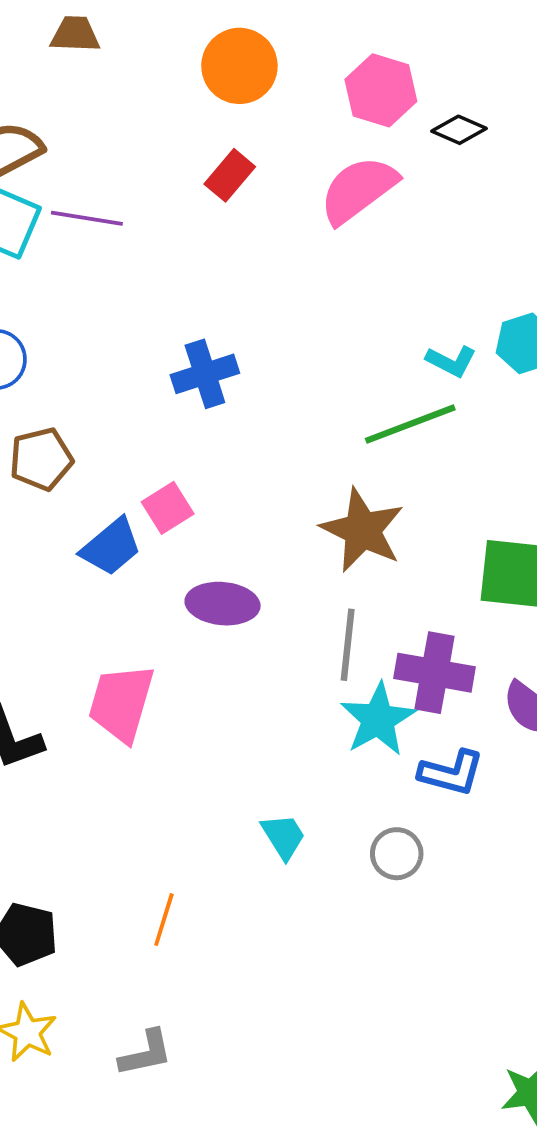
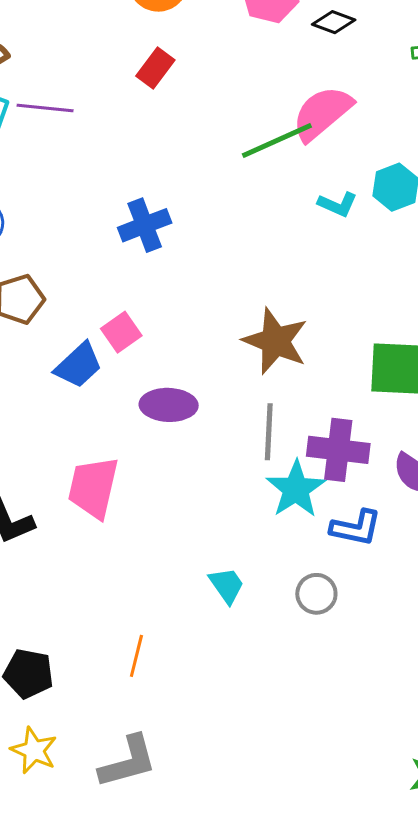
pink semicircle: (358, 190) -> (322, 113), moved
green line: (410, 424) -> (277, 140), moved
gray L-shape: (146, 1053) -> (128, 762), size x1.4

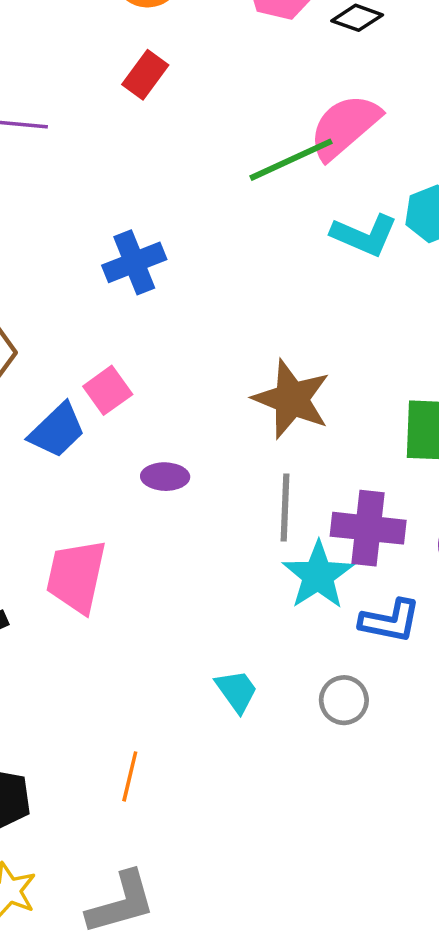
cyan L-shape: (338, 204) -> (364, 235), size x1.4
purple ellipse: (169, 405) -> (165, 477), size x0.7

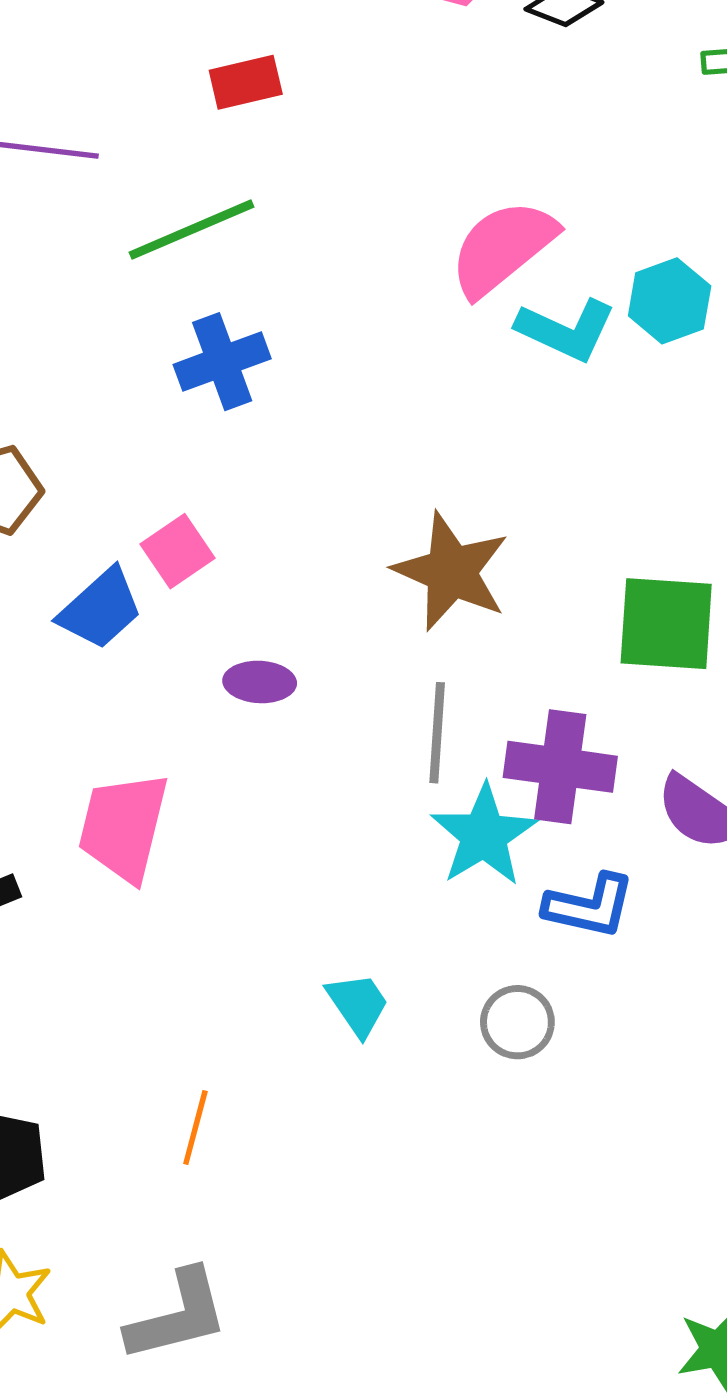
red rectangle: (145, 75) -> (246, 82), turned 39
pink semicircle: (345, 127) -> (503, 248), moved
green line: (291, 160) -> (192, 230), moved

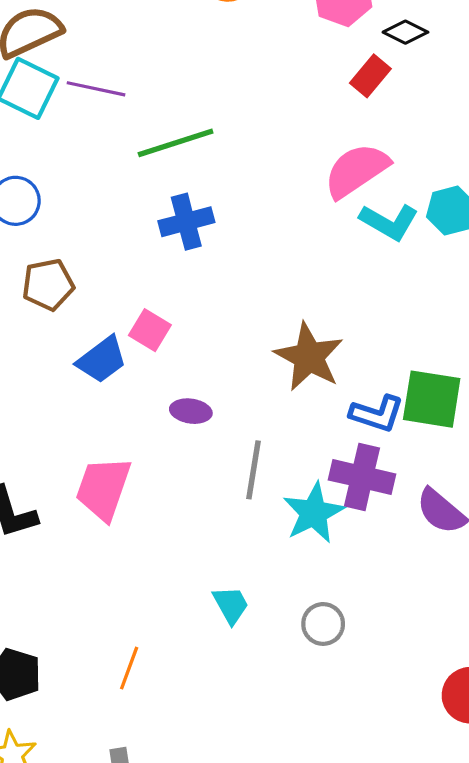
red rectangle: (246, 82) -> (370, 76), moved, turned -42
pink square: (177, 551) -> (150, 330), turned -30
gray line: (437, 733) -> (253, 470), moved
blue L-shape: (589, 906) -> (377, 414), moved

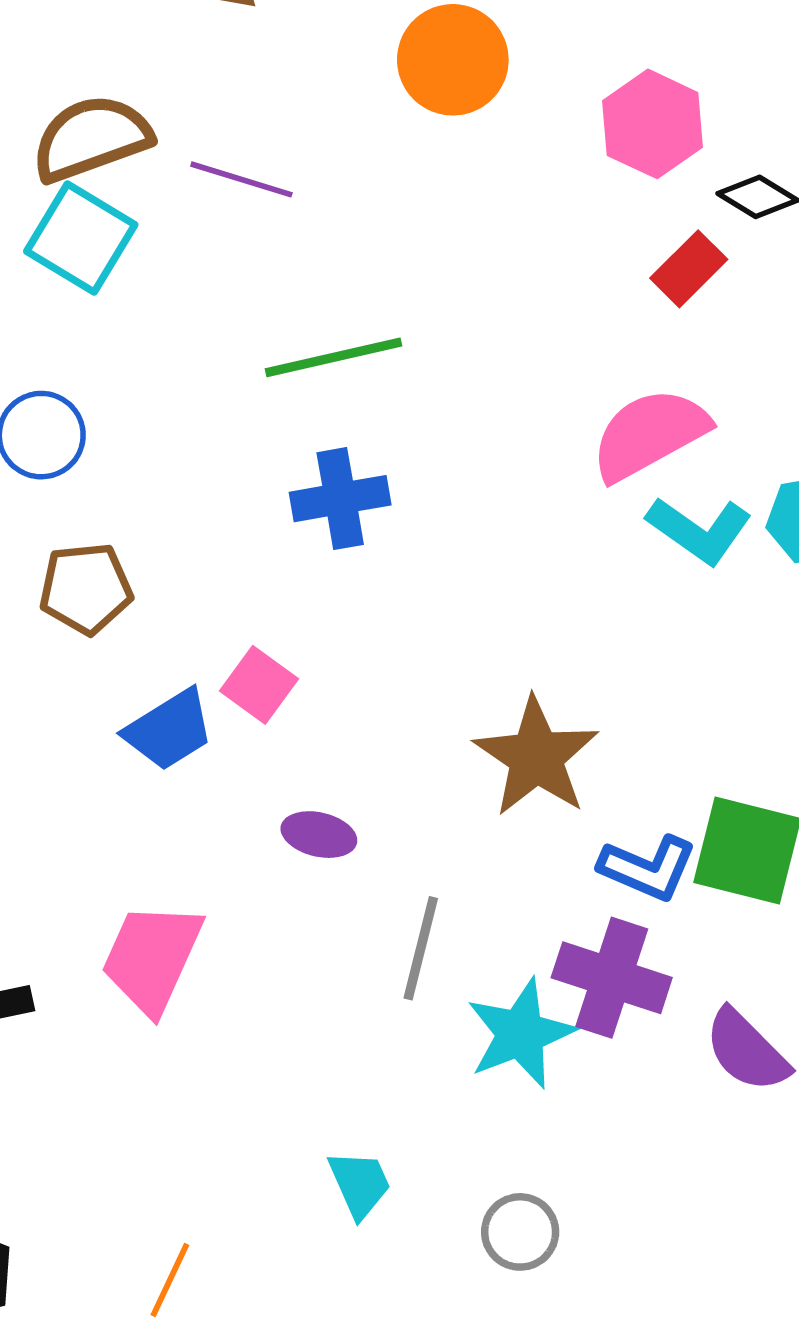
purple line: (96, 89) -> (241, 179), moved

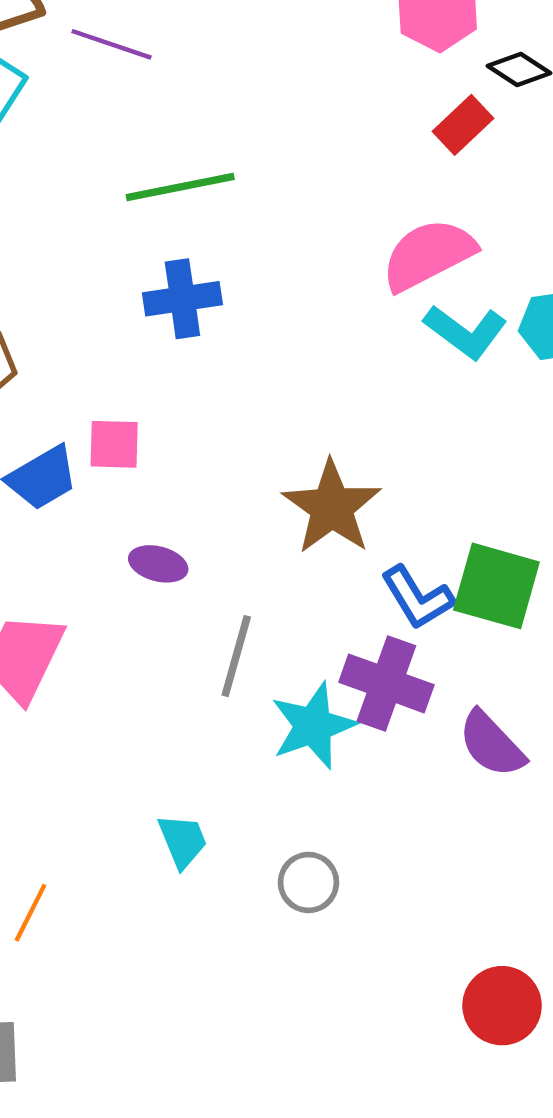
pink square: (259, 685) -> (114, 444), turned -36
blue L-shape: (648, 868) -> (417, 598), turned 34

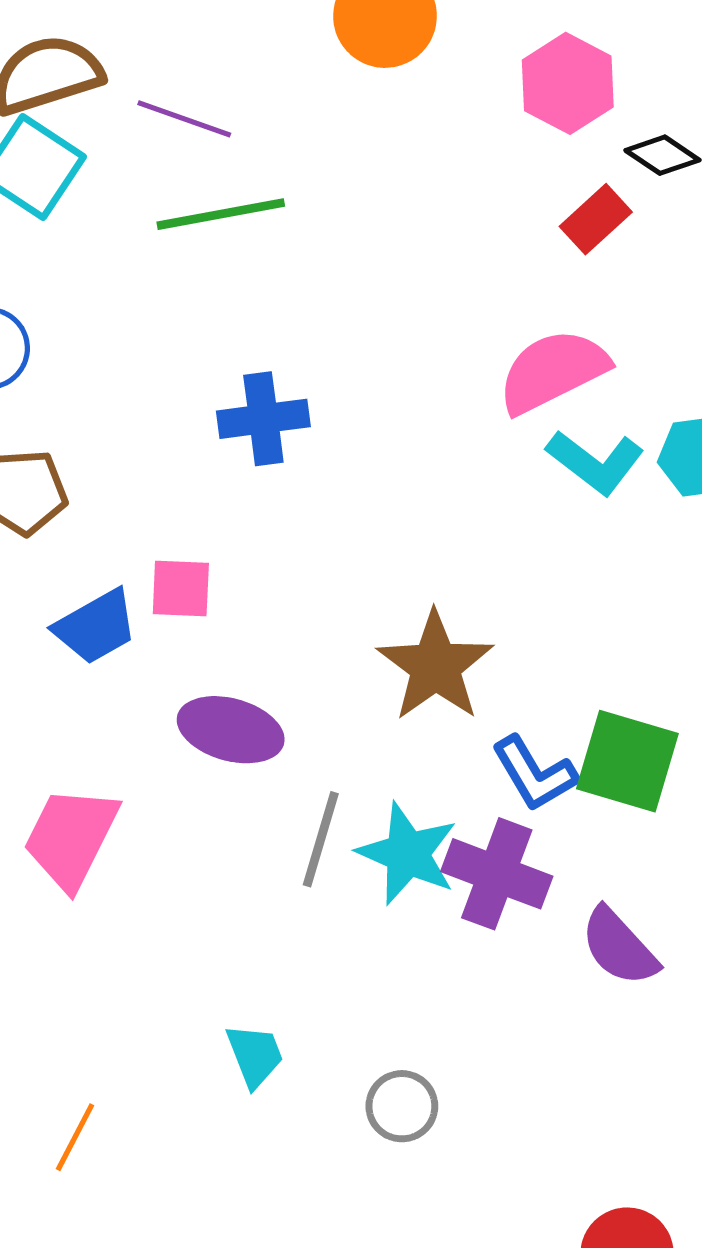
green line: (180, 187) -> (221, 214), moved
purple ellipse: (158, 564) -> (231, 730), size x1.5
cyan star: (313, 726) -> (407, 854), moved, turned -30

